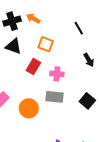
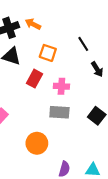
black line: (79, 28) -> (83, 44), moved
orange circle: (29, 108) -> (37, 143), moved

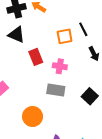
orange square: (48, 53) -> (65, 36), moved, turned -35
red rectangle: (34, 79) -> (36, 57), turned -56

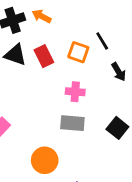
orange square: (65, 36) -> (78, 52), turned 35
red rectangle: (36, 57) -> (44, 56), moved

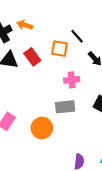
pink cross: (75, 92) -> (72, 80), moved
orange circle: (45, 160) -> (42, 128), moved

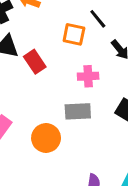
red rectangle: (32, 57) -> (35, 62), moved

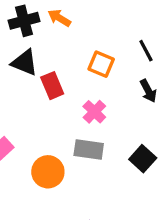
black line: (98, 19) -> (146, 51), moved
pink cross: (88, 76) -> (94, 112), moved, turned 36

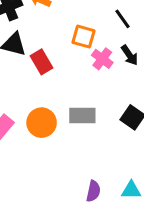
pink cross: (94, 112) -> (102, 59), moved
orange circle: (48, 172) -> (42, 123), moved

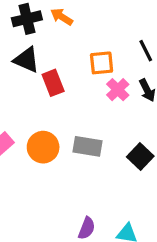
orange square: (83, 37) -> (102, 63), turned -30

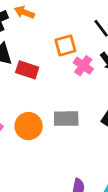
red rectangle: (53, 83) -> (27, 70), turned -40

